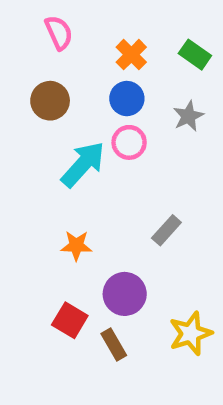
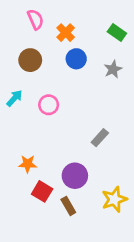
orange cross: (131, 55) -> (66, 33), moved
pink circle: (129, 142) -> (49, 105), moved
cyan arrow: (83, 164) -> (14, 98), moved, size x0.6
orange star: (76, 246) -> (28, 164), moved

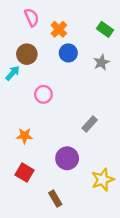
cyan arrow: (14, 98) -> (13, 73), moved
orange star: (28, 164) -> (24, 136), moved
red square: (42, 191) -> (24, 172), moved
brown rectangle: (68, 206) -> (55, 199), moved

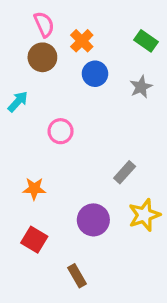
brown circle: (27, 54) -> (42, 57), moved
yellow star: (103, 180) -> (144, 215), moved

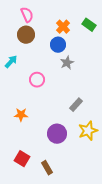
orange cross: (82, 41) -> (63, 27), moved
gray star: (141, 87) -> (67, 63), moved
red square: (34, 240) -> (22, 159), moved

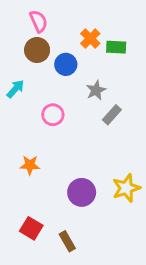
green rectangle: (89, 25) -> (116, 47), moved, turned -32
blue circle: (58, 45) -> (66, 64), moved
gray rectangle: (76, 105) -> (112, 115), moved

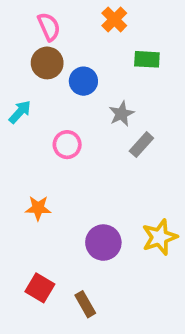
orange cross: (90, 38) -> (114, 19), moved

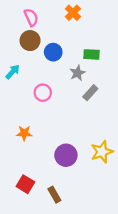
green rectangle: (147, 59) -> (91, 54), moved

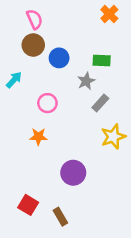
orange cross: (73, 13) -> (109, 14), moved
orange star: (24, 133) -> (38, 137), moved
yellow star: (102, 152) -> (113, 137), moved

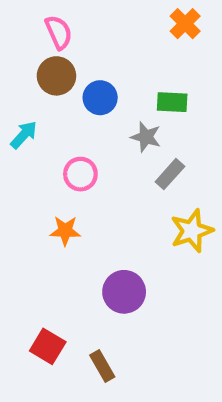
gray star: (86, 81) -> (146, 137), turned -30

